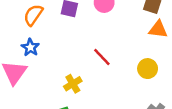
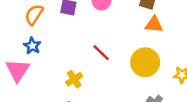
yellow circle: (148, 69) -> (145, 62), size x1.5

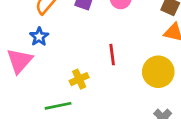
red line: (101, 53) -> (112, 55), turned 30

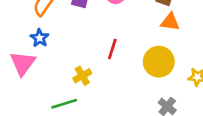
red line: (112, 55) -> (112, 49), turned 30

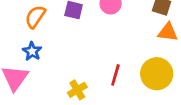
red line: (112, 49) -> (115, 75), moved

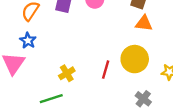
red line: (115, 75) -> (106, 70), moved

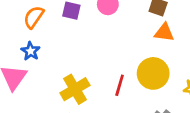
yellow cross: (67, 73) -> (75, 89), size x1.5

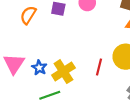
blue star: (31, 51) -> (39, 68), moved

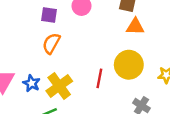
orange semicircle: (28, 15) -> (51, 43), moved

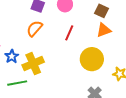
orange triangle: (135, 27) -> (104, 30), turned -35
red line: (99, 78) -> (69, 33), moved

